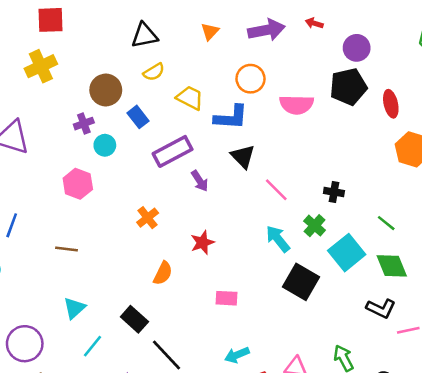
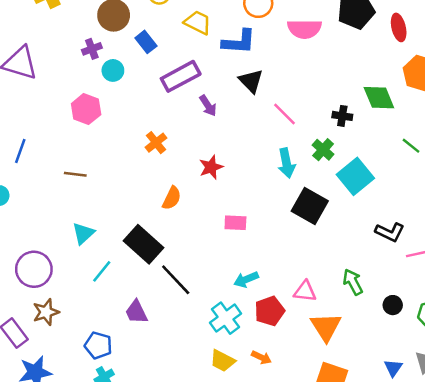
green line: (386, 223) -> (411, 146), moved
cyan arrow: (278, 239) -> (286, 163), turned -152
green diamond: (392, 266) -> (379, 98), moved
black rectangle: (134, 319) -> (143, 244), size x1.4

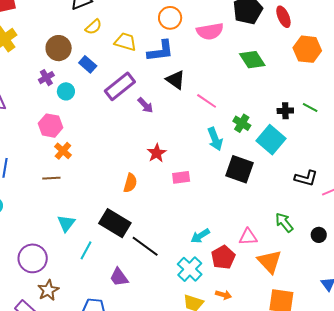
green diamond: (379, 98) -> (252, 60), moved
black cross: (342, 116) -> (285, 111), moved
orange cross: (156, 143) -> (63, 151), moved
pink rectangle: (235, 223) -> (181, 177), moved

